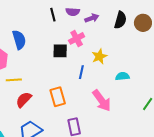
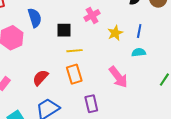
black square: (60, 51) -> (64, 30), moved
blue line: (81, 72) -> (139, 31), moved
yellow line: (14, 80) -> (75, 51), moved

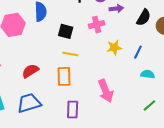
cyan semicircle: (139, 52) -> (148, 74), moved

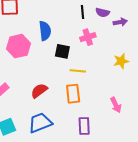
pink cross: (97, 25) -> (88, 37), moved
black square: (66, 31) -> (62, 51), moved
pink arrow: (106, 91) -> (116, 105), size x0.7

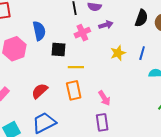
purple arrow: (120, 22) -> (106, 25), moved
pink arrow: (116, 105) -> (104, 98), moved
purple rectangle: (84, 126) -> (102, 122), moved

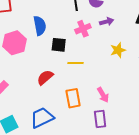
orange rectangle: (74, 90) -> (73, 98), moved
red semicircle: (40, 91) -> (45, 77), moved

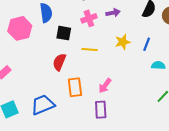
yellow line: (75, 63) -> (90, 49), moved
red semicircle: (45, 77) -> (59, 62), moved, turned -30
pink arrow: (103, 95) -> (105, 86), turned 63

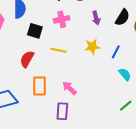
purple arrow: (113, 13) -> (96, 18), moved, turned 80
cyan semicircle: (158, 65) -> (125, 74), turned 40
pink arrow: (105, 86) -> (70, 88), turned 91

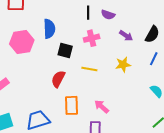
purple arrow: (96, 18) -> (126, 36), turned -40
blue line: (116, 52) -> (154, 59), moved

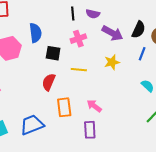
purple arrow: (126, 36) -> (112, 33), size x1.5

